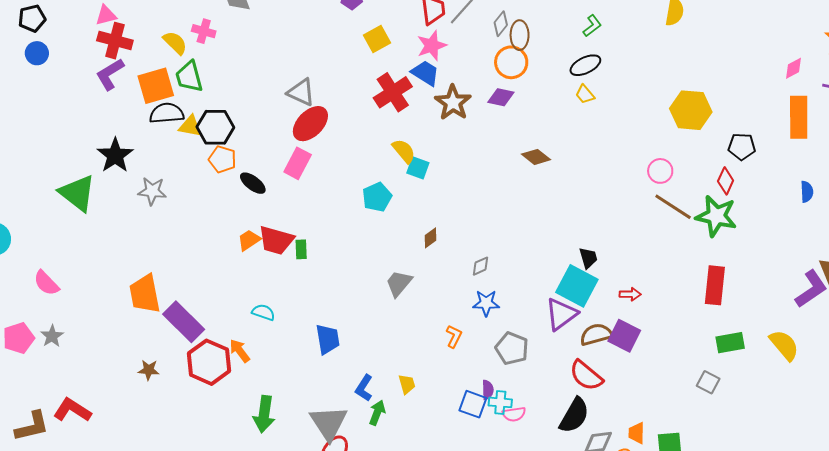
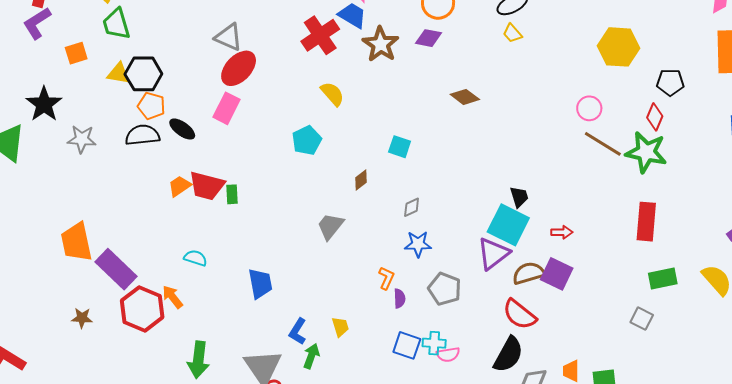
orange square: (156, 86) -> (76, 53), moved, size x0.6
black semicircle: (167, 113) -> (142, 135), moved
cyan square: (418, 168) -> (400, 147), moved
purple semicircle: (488, 390) -> (399, 298), moved

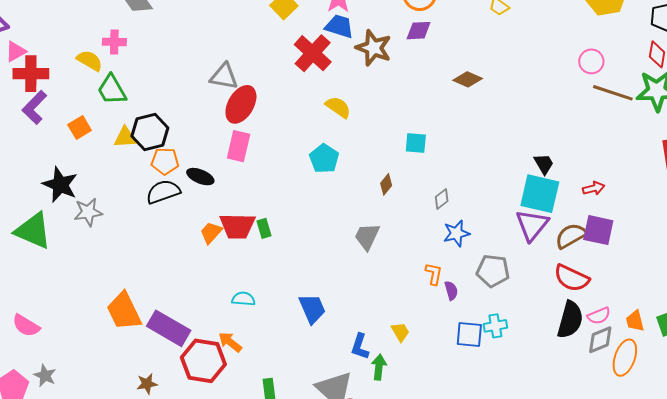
gray star: (82, 139) -> (88, 212), moved
pink semicircle: (448, 355) -> (599, 316), moved

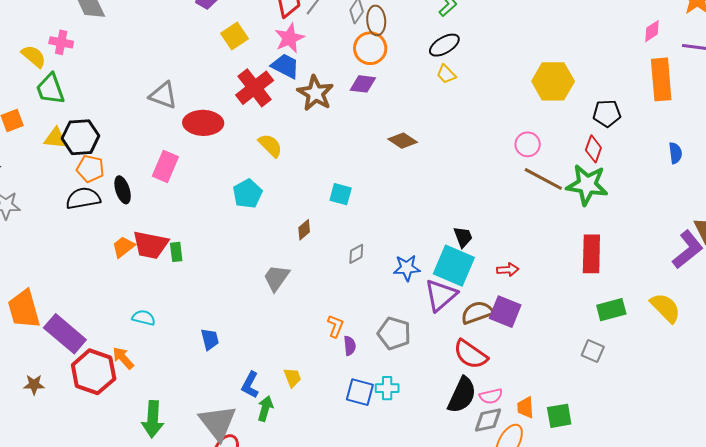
red ellipse: (241, 104) -> (203, 123), moved, turned 51
black ellipse: (200, 177) -> (123, 190), turned 40
blue star: (456, 233) -> (407, 268), moved
blue trapezoid: (312, 309) -> (210, 339), size x0.7

